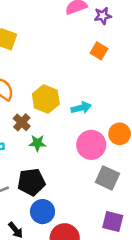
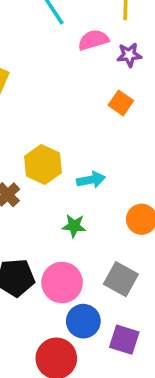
green star: (37, 143) -> (74, 226), moved
pink circle: (91, 145) -> (62, 283), moved
blue circle: (42, 212) -> (83, 321), moved

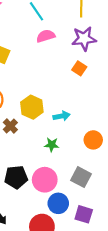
pink semicircle: (93, 40) -> (46, 36), moved
purple star: (129, 55) -> (84, 39), size x1.6

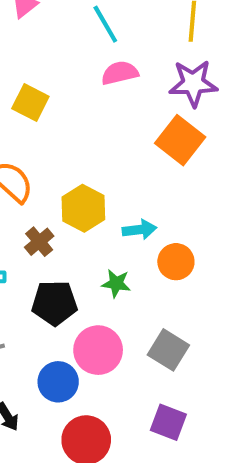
orange square: (79, 68) -> (180, 140), size x1.6
orange circle: (93, 140) -> (176, 262), moved
black pentagon: (16, 177) -> (55, 303), moved
blue circle: (58, 203) -> (58, 382), moved

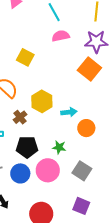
yellow square: (30, 102) -> (25, 57), moved
green star: (116, 283) -> (59, 147), moved
blue circle: (58, 382) -> (20, 173), moved

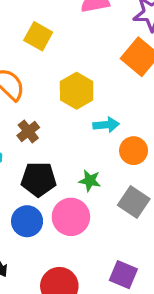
yellow hexagon: (42, 101) -> (77, 91), moved
gray square: (82, 171) -> (134, 202), moved

